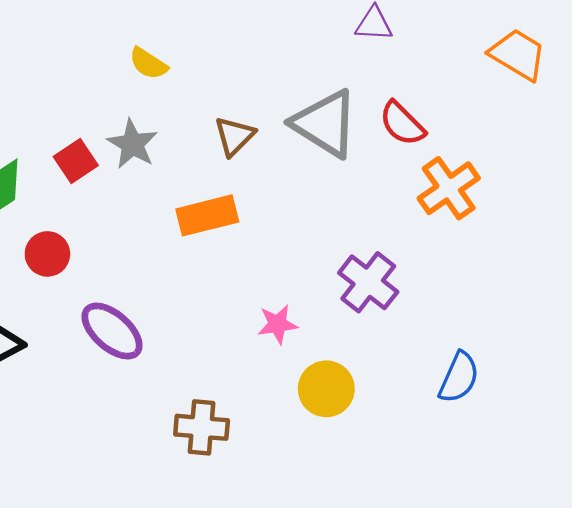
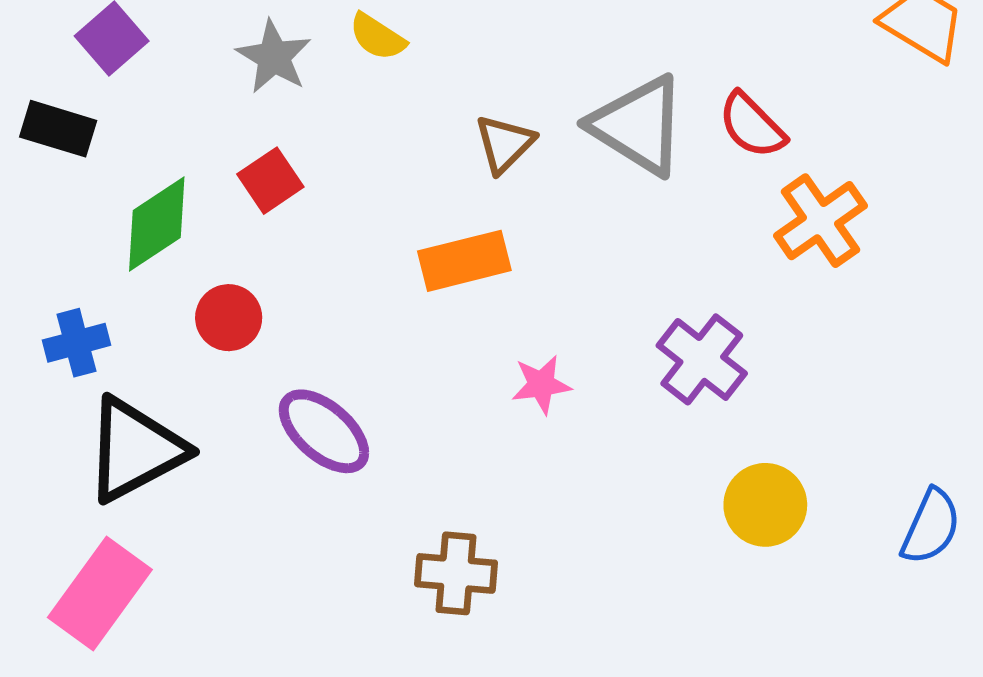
gray star: (132, 144) -> (274, 57), moved
pink star: (278, 324) -> (541, 385), moved
blue semicircle: (459, 377) -> (931, 527), moved
yellow circle: (326, 389) -> (765, 505), moved

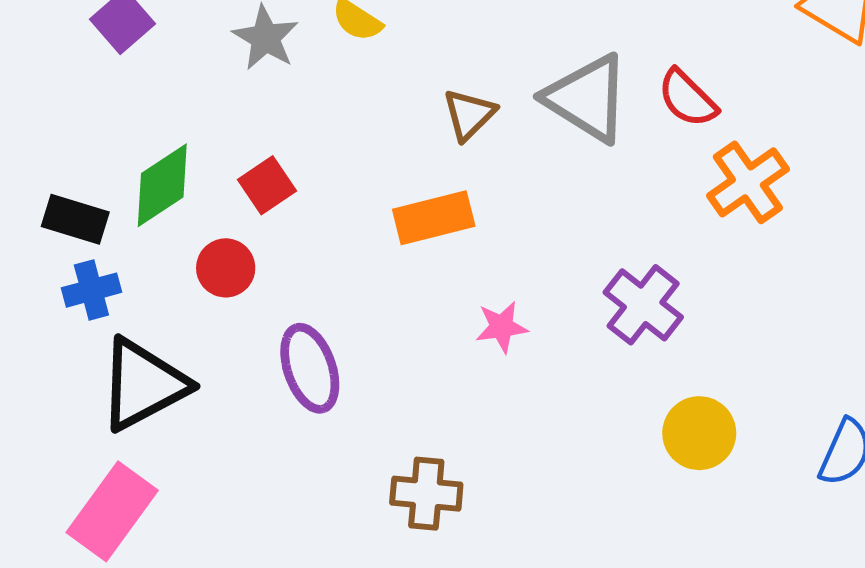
black rectangle: (58, 129) -> (75, 219), moved
red square: (270, 181) -> (267, 185), moved
purple ellipse: (324, 431) -> (310, 368), turned 30

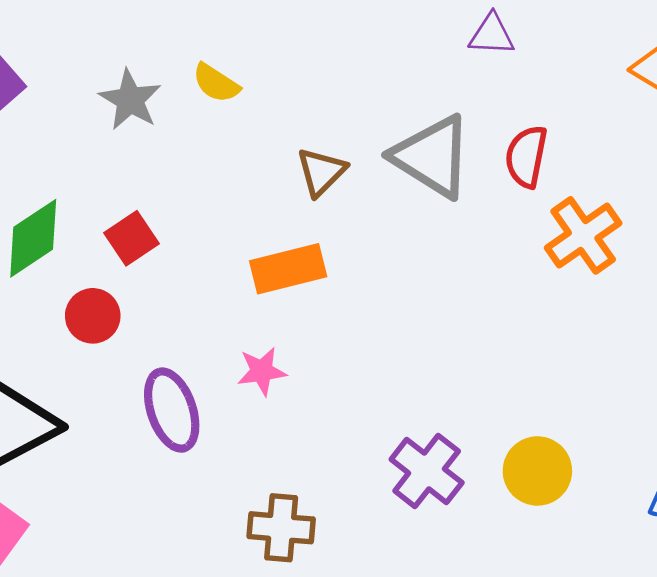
red semicircle: (687, 98) -> (526, 157), turned 56
purple cross: (643, 305) -> (427, 471), moved
pink star: (502, 327) -> (262, 371), moved

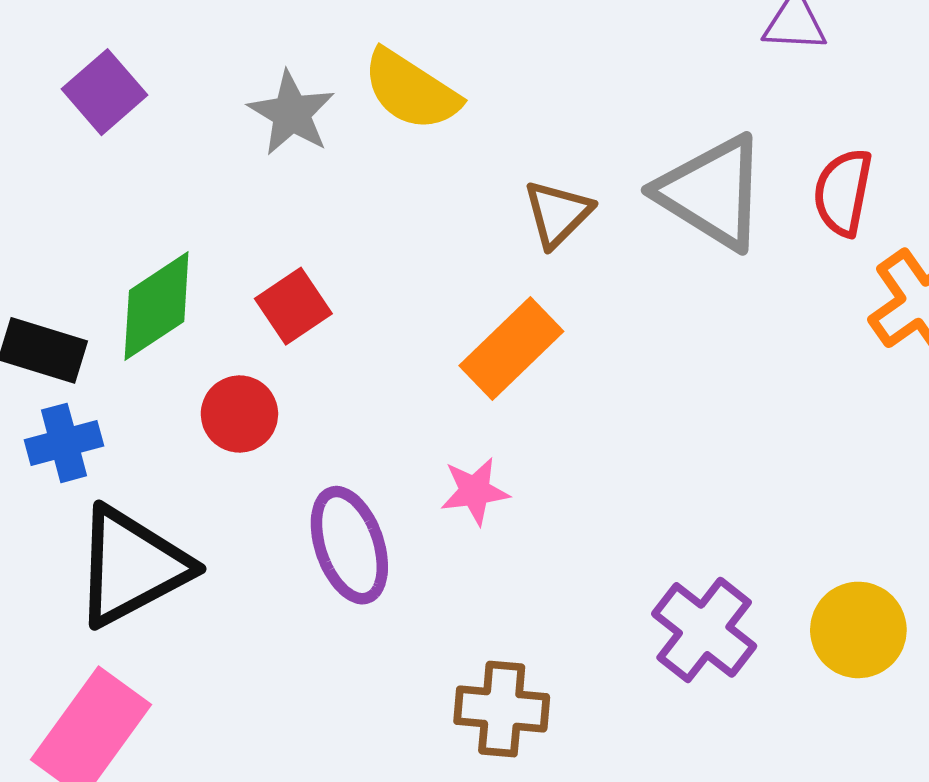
yellow semicircle: (216, 83) -> (411, 90), size x1.5
orange rectangle: (288, 269) -> (511, 348), turned -30

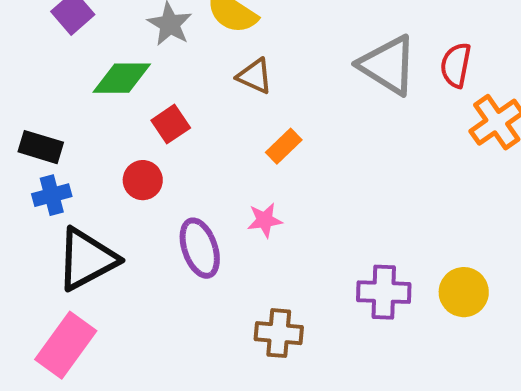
brown triangle: (558, 214) -> (255, 76), moved, turned -51
green diamond: (157, 306) -> (122, 78), moved, turned 34
orange rectangle: (511, 348) -> (284, 146), size x0.7
purple cross: (704, 630) -> (384, 292), turned -36

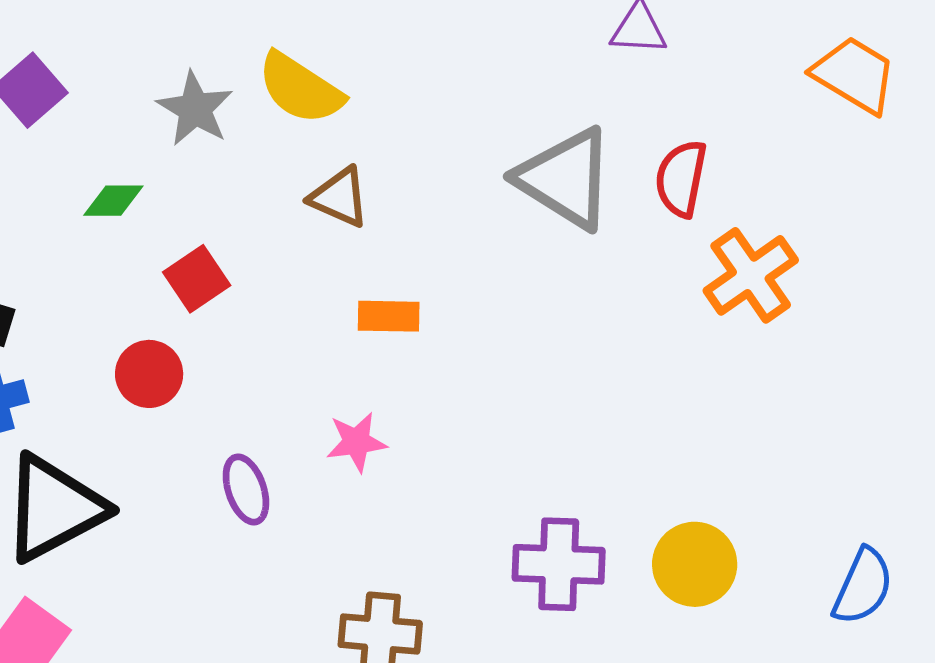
green diamond: (122, 78) -> (113, 201), size x0.6
orange rectangle: (284, 146) -> (389, 316), turned 45
purple ellipse: (200, 248) -> (246, 490), size x0.7

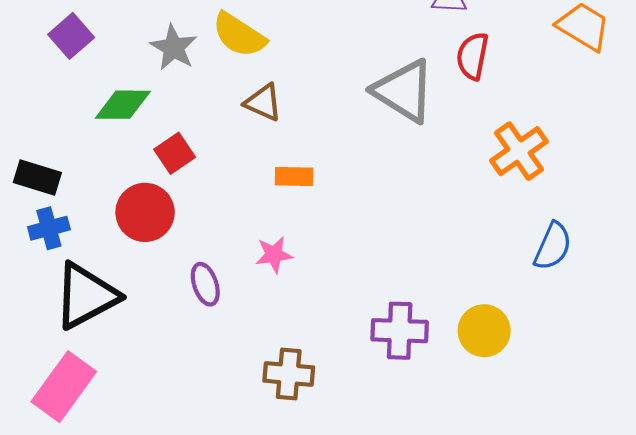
red semicircle: (681, 179) -> (473, 56), moved
green diamond: (113, 201) -> (123, 105), size x1.5
red circle: (149, 374) -> (145, 212), size x1.4
blue semicircle: (863, 586) -> (553, 246), moved

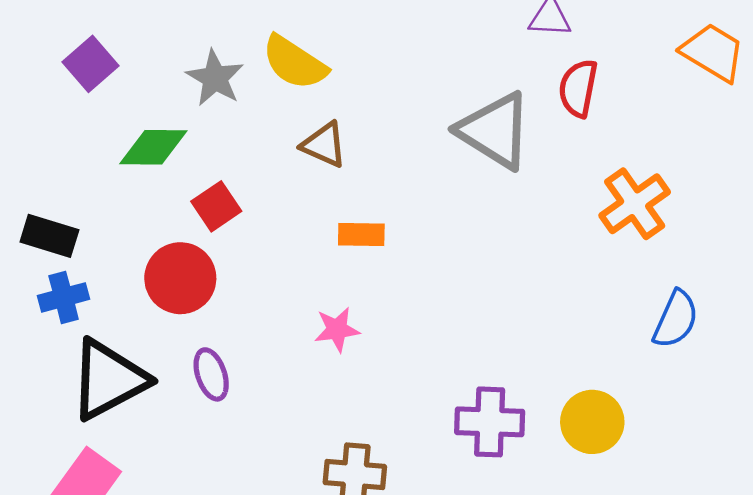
purple ellipse: (205, 284) -> (211, 374), moved

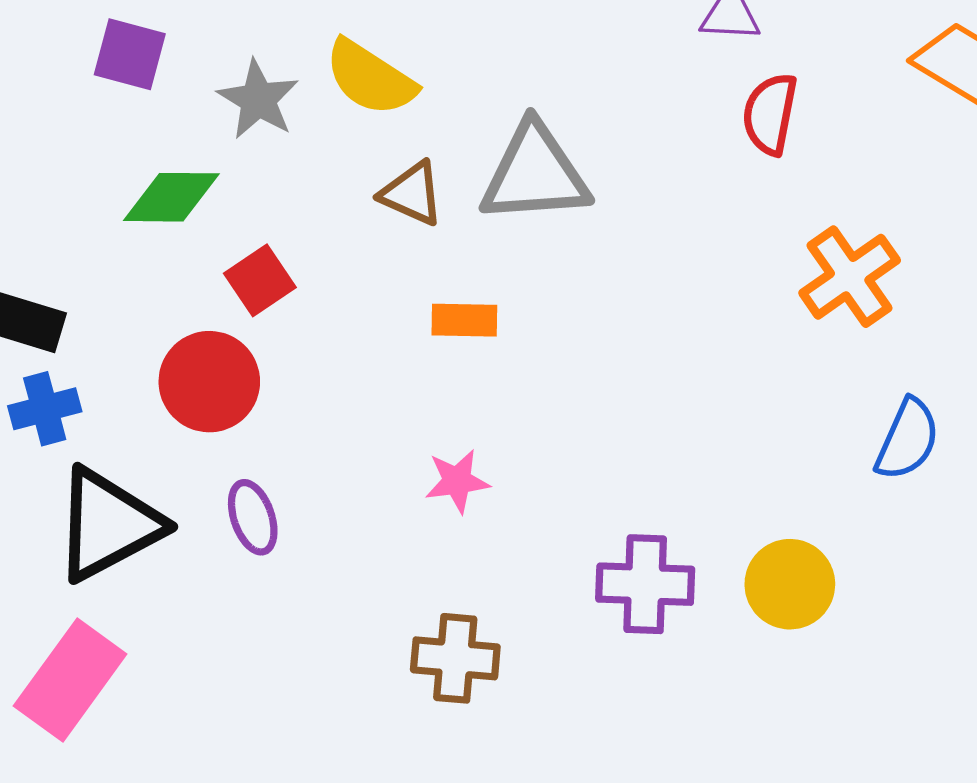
purple square: (91, 64) -> (130, 54), moved, turned -34
gray triangle: (495, 131) -> (535, 174), moved, turned -36
pink star: (337, 330) -> (457, 481), moved

